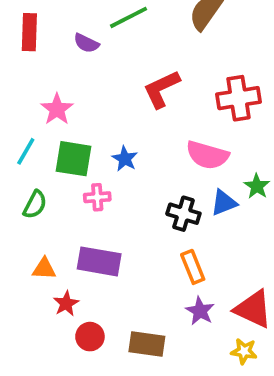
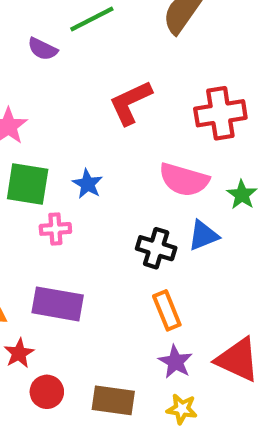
green star: (257, 186) -> (242, 195), moved
yellow star: (244, 351) -> (182, 409), moved

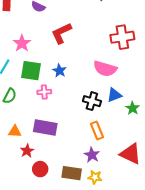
red L-shape: (130, 103) -> (61, 33), moved
green star: (242, 195) -> (133, 108), moved
purple star: (175, 362) -> (92, 155), moved
yellow star: (182, 409) -> (95, 177), moved

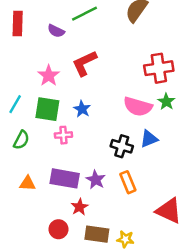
pink star: (22, 43) -> (49, 76), moved
green star: (133, 108) -> (166, 102), moved
red star: (27, 151) -> (80, 207), moved
purple star: (92, 155) -> (96, 180), moved

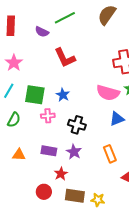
red L-shape: (85, 63) -> (65, 58), turned -90
pink star: (49, 76) -> (14, 63), moved
black cross: (122, 146) -> (77, 125), moved
purple rectangle: (65, 178) -> (49, 151), size x0.7
orange rectangle: (128, 182) -> (110, 154), moved

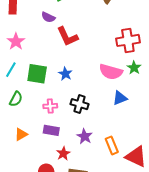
purple semicircle: (42, 32) -> (48, 17), moved
pink cross: (48, 116) -> (50, 106), moved
purple star: (74, 152) -> (85, 136), moved
orange rectangle: (110, 154) -> (112, 145), moved
orange triangle: (19, 155) -> (21, 134), turned -32

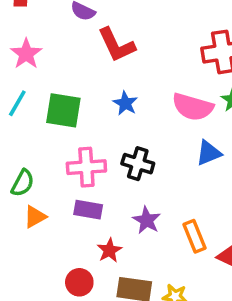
blue star: (65, 74) -> (125, 103), moved
green semicircle: (16, 99) -> (23, 183), moved
pink cross: (50, 106) -> (86, 167), size x1.5

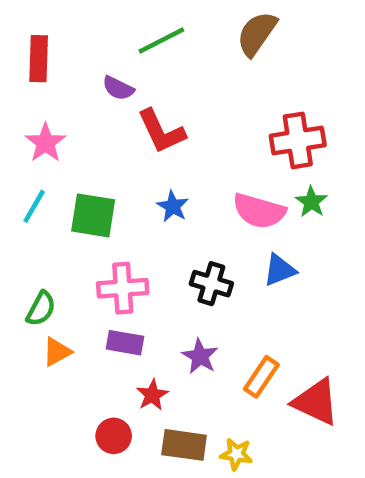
black cross: (138, 164) -> (211, 284), moved
orange rectangle: (194, 236) -> (261, 377), turned 56

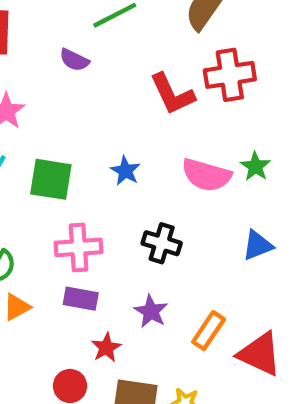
red L-shape: (161, 131) -> (172, 94), moved
red cross: (298, 140) -> (230, 75), moved
blue triangle: (280, 270) -> (258, 245), moved

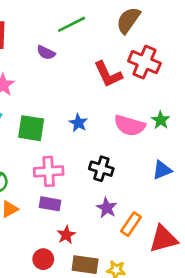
red cross: (230, 75) -> (144, 62), turned 32
purple star: (151, 311) -> (107, 208), moved
red triangle: (260, 354) -> (163, 239), turned -40

